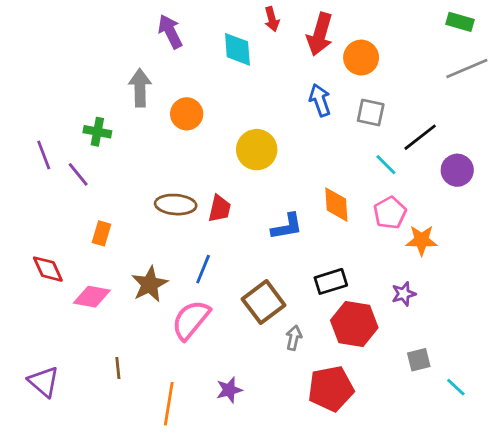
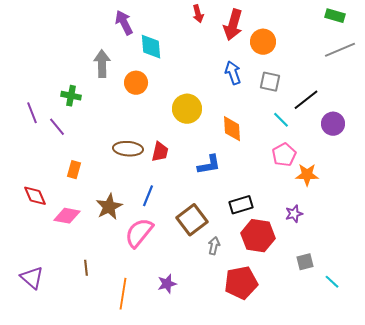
cyan diamond: (237, 49) -> (151, 47), moved
orange diamond: (336, 205) -> (232, 129), moved

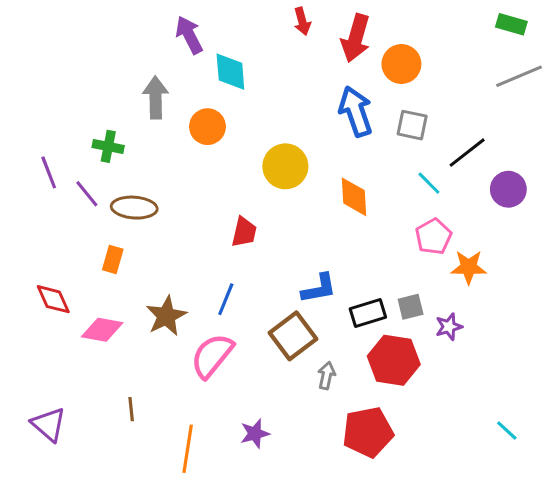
blue arrow: (233, 73) -> (356, 111), size x1.4
brown ellipse: (128, 149) -> (134, 208), moved
blue L-shape: (209, 165) -> (319, 288), moved
gray square: (305, 262) -> (411, 307), moved

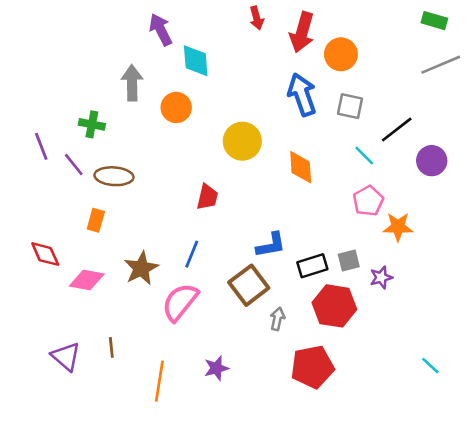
purple triangle: (49, 424) -> (66, 357), moved

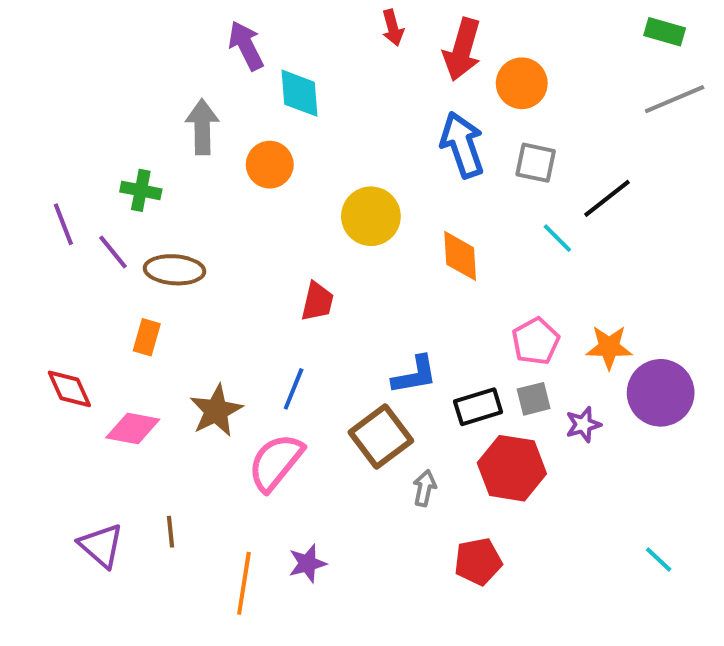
purple circle: (432, 161) -> (661, 393), moved, size x1.4
pink pentagon: (368, 201) -> (536, 341), moved
red pentagon: (312, 367) -> (478, 561), size x0.7
purple star: (216, 368) -> (307, 563), moved

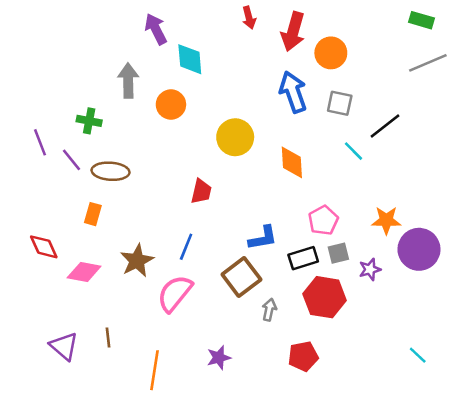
pink pentagon: (536, 341) -> (323, 220), moved
purple star: (307, 563) -> (219, 358), moved

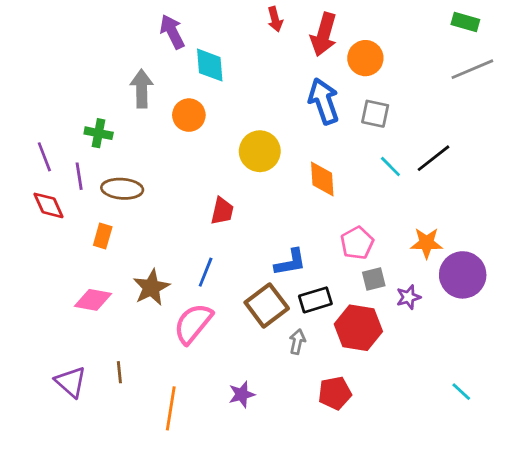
black line: (385, 126) -> (433, 158), moved
purple line: (71, 160) -> (79, 176), turned 30
red diamond: (44, 247) -> (49, 205), moved
black rectangle: (303, 258) -> (315, 300), moved

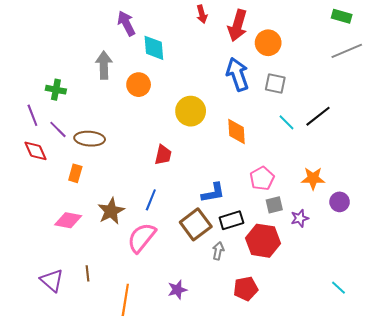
green cross: (99, 133) -> (56, 90), moved
purple line: (79, 176) -> (58, 129), turned -36
purple circle: (463, 275) -> (340, 202), size x0.6

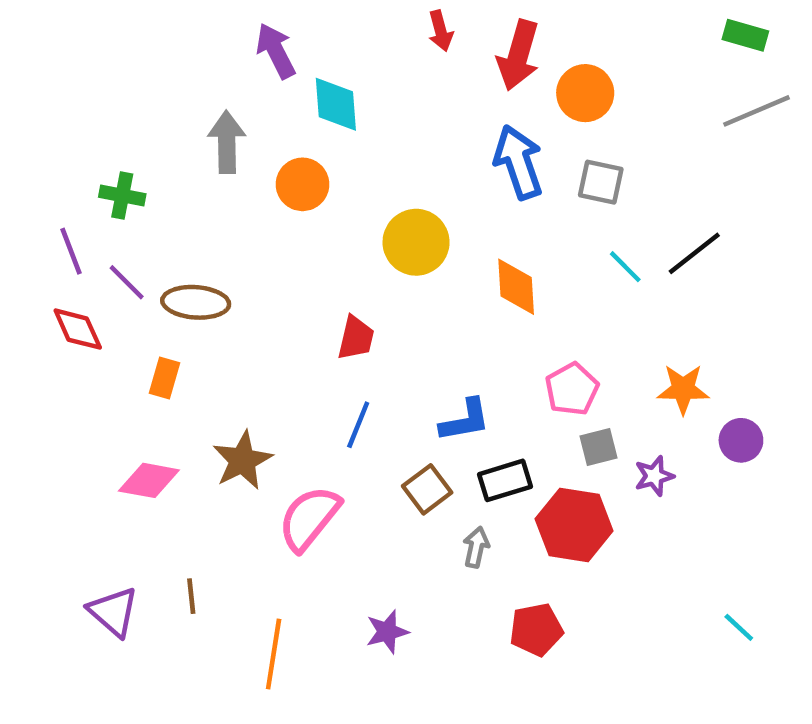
blue line: (151, 200) -> (358, 425), moved
brown square: (196, 224) -> (427, 489), size x0.7

